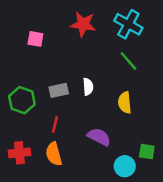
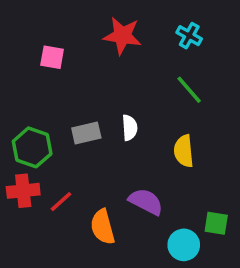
cyan cross: (128, 24) -> (189, 36), size x0.6
red line: (55, 125) -> (61, 202), moved, turned 35
red cross: (19, 153) -> (23, 191), moved
orange semicircle: (54, 154) -> (103, 227), moved

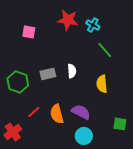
cyan cross: (189, 36) -> (93, 25), moved
red cross: (23, 191) -> (13, 132), moved, turned -30
orange semicircle: (103, 227) -> (57, 114), moved
cyan circle: (184, 245) -> (84, 136), moved

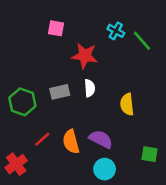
red star: (68, 20) -> (85, 56), moved
pink square: (29, 32) -> (56, 28), moved
green line: (105, 50) -> (142, 41), moved

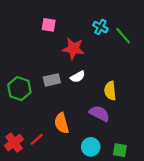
white semicircle: (90, 88) -> (78, 77), turned 64
red line: (42, 139) -> (37, 139), moved
purple semicircle: (101, 139) -> (99, 113), moved
green square: (149, 154) -> (120, 150), moved

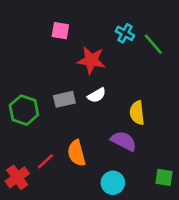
red line: (37, 139) -> (46, 161), moved
green square: (120, 150) -> (164, 177), moved

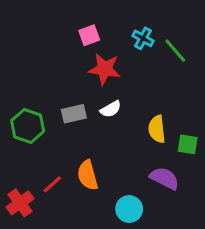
pink square: (60, 31) -> (89, 35), moved, turned -30
purple semicircle: (124, 141) -> (165, 178), moved
green square: (164, 177) -> (188, 144), moved

